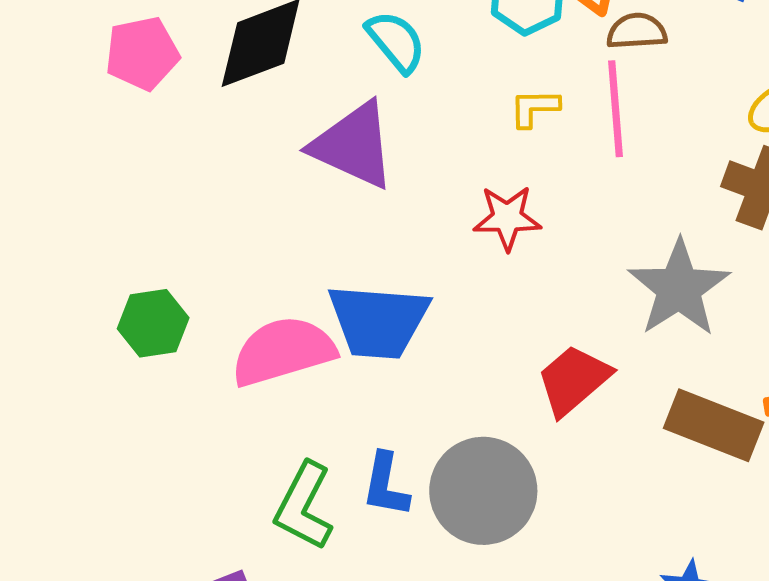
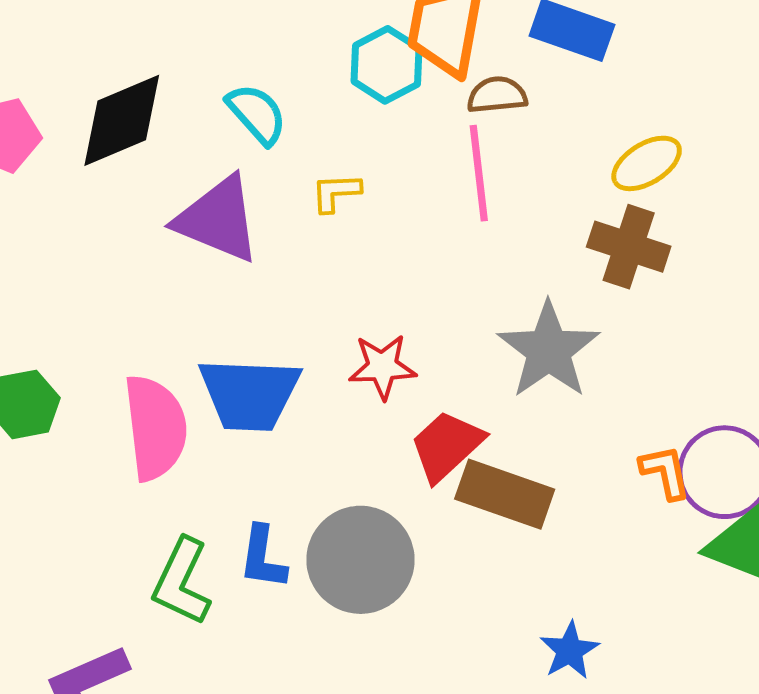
yellow L-shape: (534, 108) -> (336, 192), moved
red star: (507, 218) -> (382, 367), moved
pink semicircle: (283, 351) -> (155, 428), turned 102
brown rectangle: (714, 425) -> (505, 494), moved

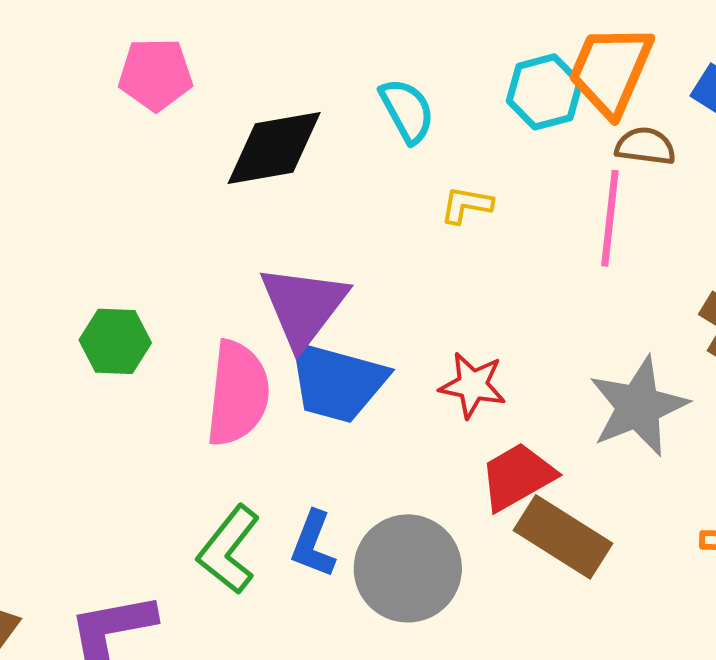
black diamond: (122, 120) -> (274, 148), moved
purple triangle: (218, 219) -> (303, 306), moved, turned 32

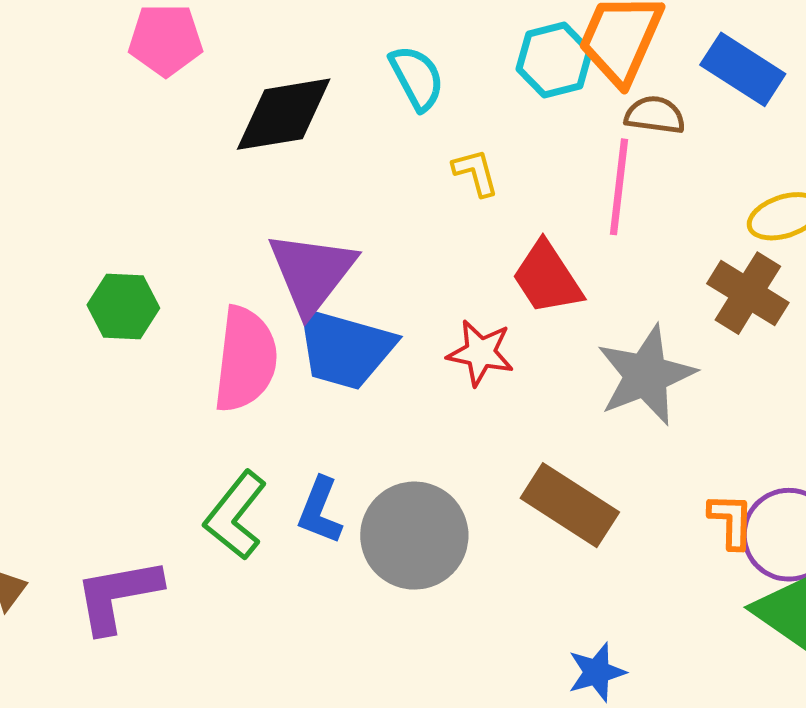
yellow L-shape: (466, 205) -> (476, 172), turned 64
red trapezoid: (517, 477) -> (547, 278), moved, turned -94

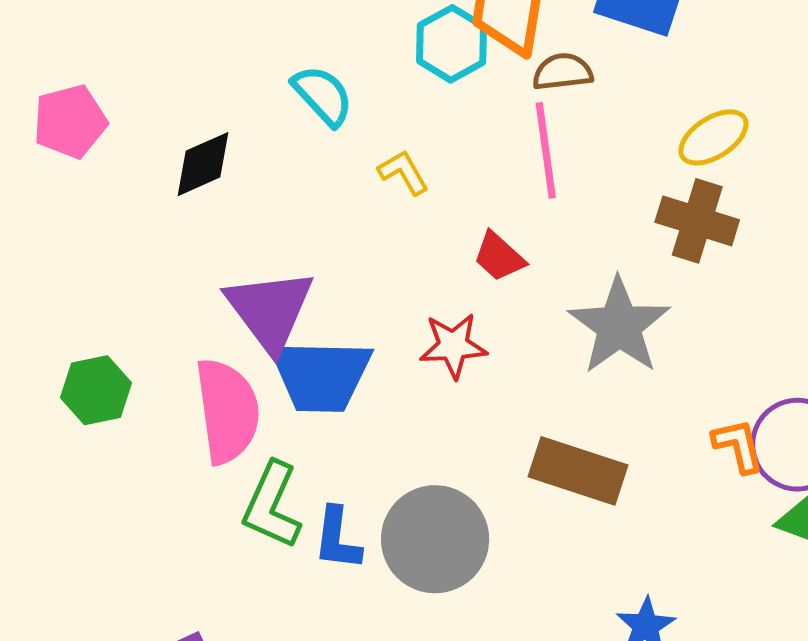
black diamond: (284, 114) -> (203, 164), size x0.7
red trapezoid: (547, 278) -> (499, 257), size x0.7
green L-shape: (235, 515) -> (272, 505), moved

